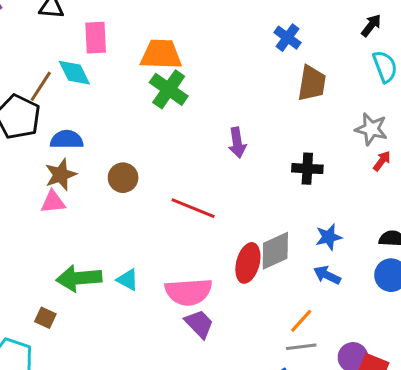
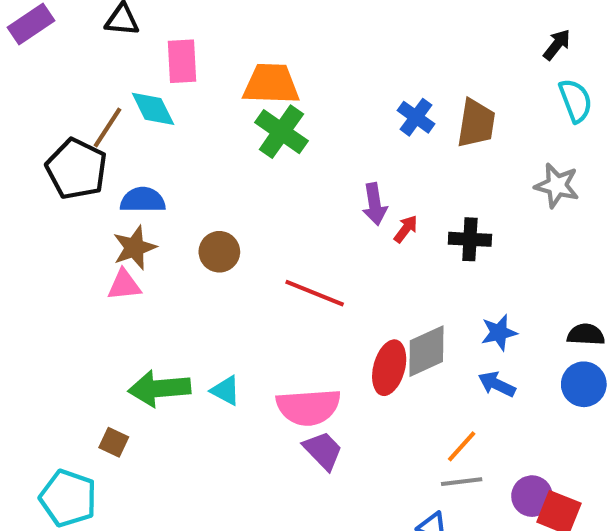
blue cross: (287, 38) -> (416, 117), moved
red arrow: (382, 161) -> (406, 229), moved

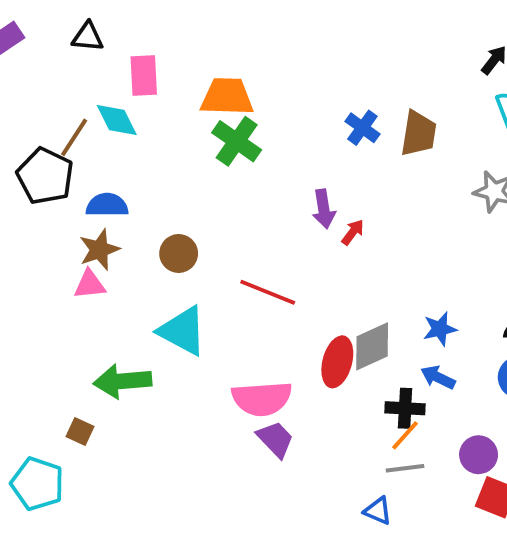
black cross: (470, 239) -> (405, 408), moved
cyan triangle: (226, 390) -> (183, 331), moved, size x1.8
purple circle: (532, 496) -> (479, 455), moved

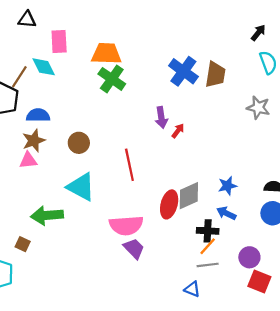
blue cross: (362, 128) -> (183, 71), size x1.5
red line: (268, 292) -> (129, 165), turned 56

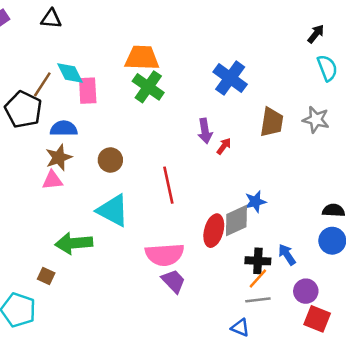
pink rectangle: (59, 42) -> (88, 91), moved
brown trapezoid: (215, 75) -> (272, 122), moved
blue star: (227, 186) -> (255, 202), moved
blue arrow: (226, 213) -> (287, 255), moved, turned 30

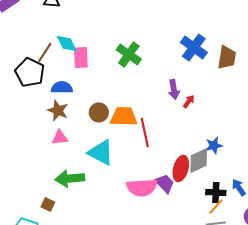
orange trapezoid: (142, 58) -> (124, 116), moved
brown trapezoid: (272, 122) -> (227, 57), moved
brown star: (59, 157) -> (58, 110), turned -30
pink triangle: (52, 180) -> (60, 137), moved
purple trapezoid: (173, 281) -> (165, 183), moved

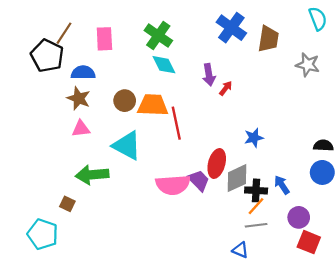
cyan diamond: (67, 43) -> (164, 65), moved
gray diamond: (199, 160) -> (237, 178), moved

